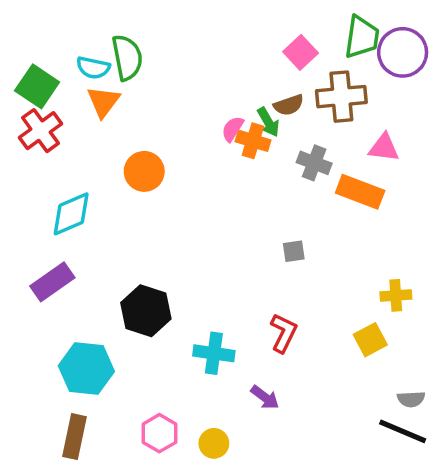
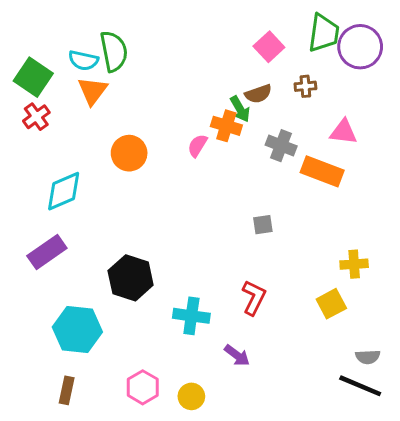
brown cross: (341, 97) -> (305, 86), size x0.5
pink semicircle: (233, 129) -> (197, 146), moved
red cross: (40, 131) -> (36, 117), size x0.7
brown rectangle: (74, 437) -> (67, 390), size x0.7

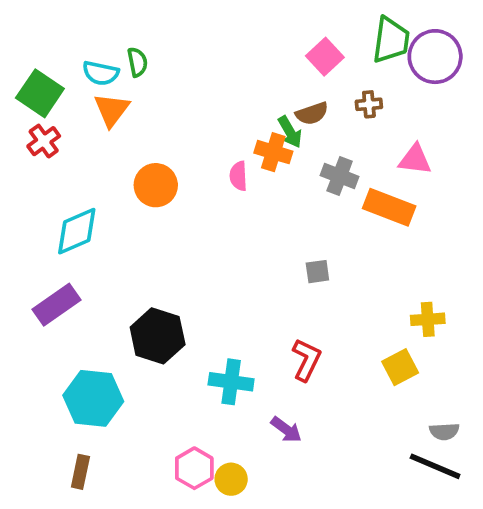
green semicircle: (114, 51) -> (137, 62), size x0.6
pink semicircle: (197, 146) -> (238, 176), turned -35
pink hexagon: (143, 387) -> (194, 468), moved

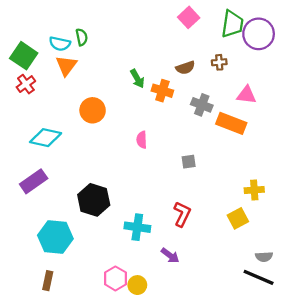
pink square: (325, 57) -> (189, 17), moved
green arrow: (290, 132) -> (137, 79), moved
pink semicircle: (238, 176) -> (142, 140), moved
cyan diamond: (77, 231) -> (46, 138), turned 36

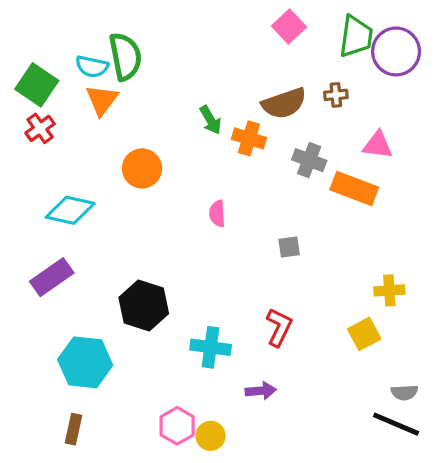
green semicircle: (82, 37) -> (125, 56), size x1.8
brown semicircle: (185, 68) -> (284, 103), size x1.5
purple arrow: (170, 256) -> (261, 391), turned -42

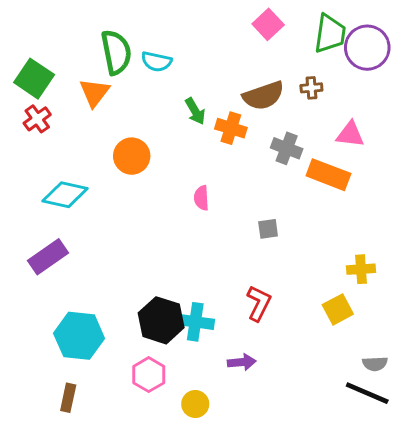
cyan semicircle: (92, 67) -> (156, 62), moved
black hexagon: (144, 306) -> (161, 320), moved
pink hexagon: (177, 426) -> (149, 375), moved

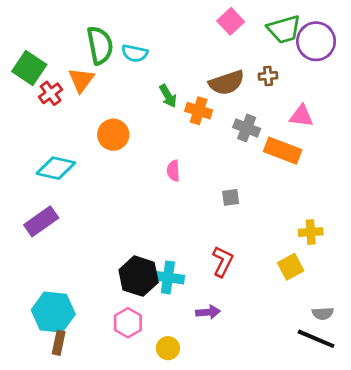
green trapezoid: (330, 34) -> (284, 29), turned 66
red cross: (37, 119) -> (51, 93), moved
cyan hexagon: (79, 336) -> (53, 312), moved

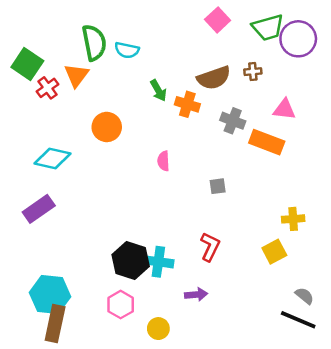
gray semicircle: (323, 313) -> (304, 296), turned -138
brown rectangle: (59, 343) -> (55, 323), size x1.6

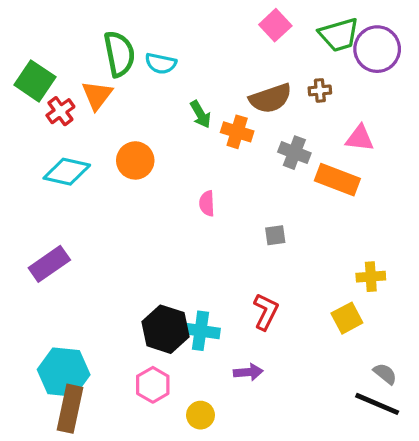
cyan diamond: (53, 158) -> (67, 172), moved

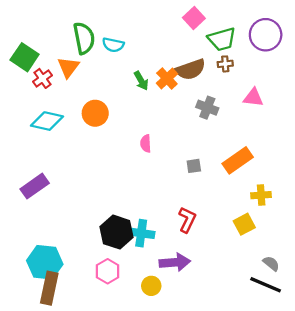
green trapezoid: (339, 35) -> (222, 39), moved
orange cross: (237, 132) -> (167, 78), moved, turned 30
orange rectangle: (337, 180) -> (238, 160), moved, turned -56
purple arrow: (248, 372) -> (175, 262), size x1.5
yellow circle: (200, 415) -> (151, 286), moved

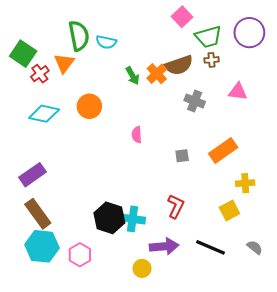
pink hexagon: (108, 271) -> (80, 255), moved
black line: (266, 285) -> (210, 247), moved
brown rectangle: (49, 288) -> (38, 214), moved, turned -48

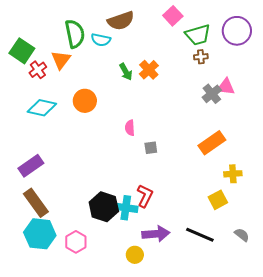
brown semicircle: (179, 65) -> (121, 21), moved
gray cross: (195, 101) -> (212, 94), moved, turned 30
gray square: (182, 156) -> (151, 148), moved
red L-shape: (176, 206) -> (145, 196), moved

